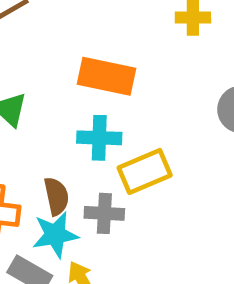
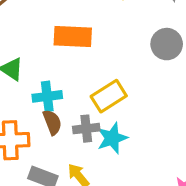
cyan cross: (99, 138) -> (47, 96), moved
cyan star: (55, 235) -> (112, 138), moved

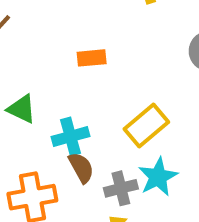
orange rectangle: (73, 36) -> (92, 58), size x0.6
gray cross: (86, 129) -> (121, 188), moved

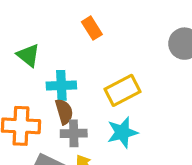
orange rectangle: (92, 58) -> (92, 28), turned 50
gray cross: (121, 188) -> (74, 133), moved

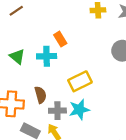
cyan cross: (61, 85) -> (47, 56), moved
gray cross: (74, 133) -> (57, 111), moved

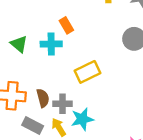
brown semicircle: (41, 95) -> (43, 98), moved
cyan star: (79, 110) -> (82, 119), moved

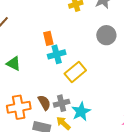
orange rectangle: (66, 25) -> (48, 38), turned 32
cyan cross: (51, 44) -> (57, 54), moved

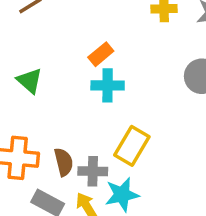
orange rectangle: (48, 38) -> (101, 54), turned 48
yellow rectangle: (75, 72) -> (132, 146), moved, turned -35

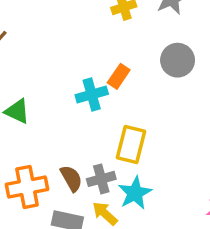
orange rectangle: (101, 54) -> (119, 76), moved

